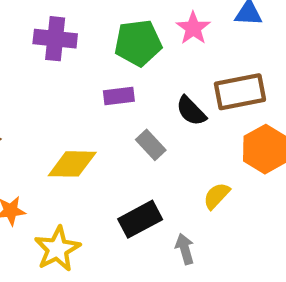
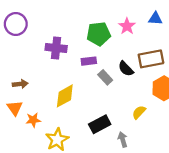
purple cross: (55, 39) -> (56, 48), moved
gray rectangle: (151, 145) -> (105, 77), moved
yellow diamond: (72, 164) -> (65, 96), turned -30

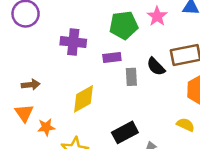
gray rectangle: (105, 77) -> (131, 77), turned 40
yellow semicircle: (139, 112) -> (186, 125), moved, turned 72

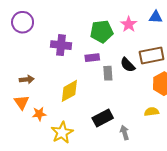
yellow semicircle: (186, 125) -> (152, 112), turned -32

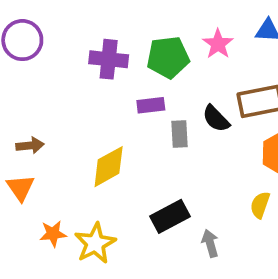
purple cross: (61, 45) -> (109, 59), moved
yellow semicircle: (152, 112) -> (260, 205), turned -64
orange star: (39, 114) -> (53, 234), moved

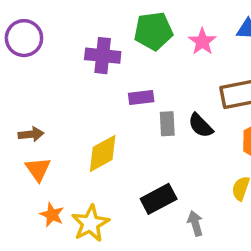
green pentagon: (168, 57) -> (153, 31), moved
black semicircle: (216, 119) -> (201, 126), moved
orange triangle: (20, 188) -> (38, 169), moved
orange star: (53, 234) -> (52, 215), turned 30

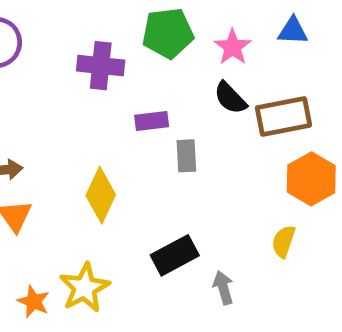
black semicircle: (201, 126) -> (230, 98), moved
yellow diamond: (103, 153) -> (101, 195), turned -36
orange star: (52, 215) -> (34, 302), moved

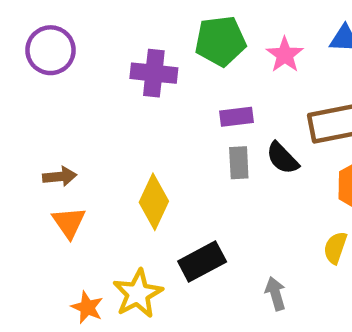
black semicircle: (230, 98) -> (282, 158), moved
purple rectangle: (152, 121) -> (237, 117), moved
black rectangle: (175, 255) -> (202, 261), moved

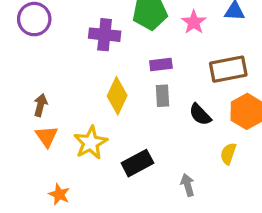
black semicircle: (282, 158) -> (200, 115), moved
brown arrow: (60, 176) -> (40, 105), turned -70
yellow diamond: (154, 202) -> (117, 96), moved
yellow star: (138, 294) -> (91, 143), moved

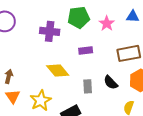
yellow diamond: (117, 96) -> (58, 70), turned -65
gray rectangle: (163, 96) -> (88, 86), moved

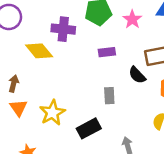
yellow diamond: (58, 70) -> (39, 51), moved
black semicircle: (111, 82) -> (137, 75), moved

